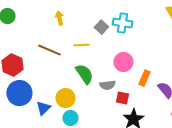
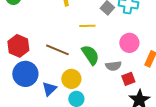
brown line: (49, 50) -> (57, 50), moved
red square: (122, 98) -> (128, 79), turned -32

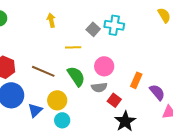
pink circle: (129, 43) -> (104, 66), moved
red square: (128, 79) -> (114, 100), turned -32

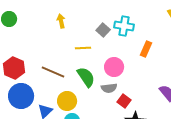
orange rectangle: (136, 80) -> (146, 49), moved

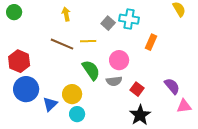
brown line: (53, 72) -> (62, 44), moved
red square: (124, 101) -> (137, 89), moved

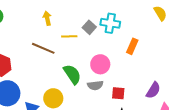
yellow line: (88, 41) -> (69, 36), moved
purple semicircle: (172, 86) -> (153, 90), turned 72
red square: (137, 89) -> (118, 93), turned -32

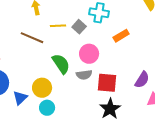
gray square: (89, 27) -> (79, 27), moved
orange rectangle: (132, 46) -> (121, 36), turned 35
red square: (118, 93) -> (107, 83), size x1.5

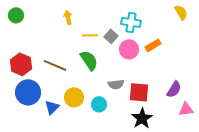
brown line: (32, 38) -> (55, 65), moved
pink circle: (89, 54) -> (129, 49), moved
green semicircle: (61, 64) -> (89, 60), moved
cyan circle: (47, 108) -> (99, 104), moved

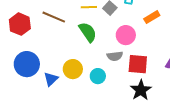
pink circle: (129, 49) -> (126, 35), moved
red hexagon: (21, 64) -> (20, 24), moved
brown line: (55, 65) -> (54, 17), moved

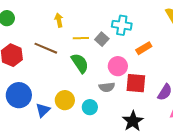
red square: (138, 64) -> (136, 83), moved

